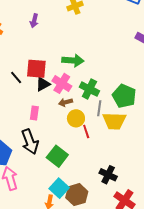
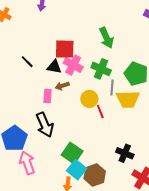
green arrow: (73, 60) -> (107, 38), moved, turned 65
red square: (36, 69) -> (65, 49), moved
black triangle: (43, 84) -> (54, 67), turned 42
brown arrow: (66, 102) -> (62, 86), moved
green square: (57, 156) -> (72, 153), moved

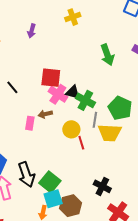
green arrow: (107, 38) -> (107, 55), moved
black triangle: (54, 67) -> (73, 92), moved
black arrow: (45, 125) -> (26, 175), moved
cyan square: (77, 170) -> (53, 199), turned 30

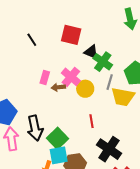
pink cross: (58, 94) -> (71, 77), moved
brown arrow: (45, 114) -> (58, 87), moved
red line: (81, 143) -> (91, 121), moved
black cross: (102, 186) -> (109, 149), size x1.4

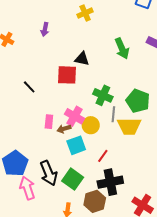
black triangle: (91, 52) -> (82, 59), moved
red line: (91, 121) -> (103, 156), turned 56
black cross: (109, 149) -> (110, 182), moved, turned -35
cyan square: (59, 155) -> (76, 145), moved

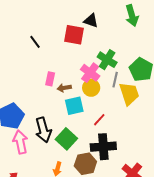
pink cross: (74, 116) -> (90, 73), moved
yellow trapezoid: (129, 126) -> (129, 94), turned -115

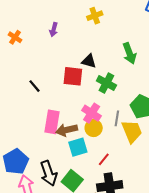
green cross: (107, 60) -> (106, 83), moved
pink rectangle: (50, 79) -> (52, 122), size x1.6
brown arrow: (64, 88) -> (67, 130), size x1.5

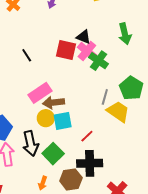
pink cross: (92, 113) -> (87, 51), moved
pink rectangle: (52, 122) -> (40, 93), turned 40
yellow circle: (94, 128) -> (46, 118), moved
yellow trapezoid: (132, 131) -> (118, 112), turned -40

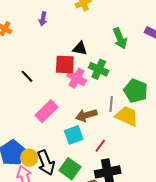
pink cross: (87, 51) -> (77, 78), moved
brown arrow: (53, 103) -> (86, 115), moved
yellow circle: (46, 118) -> (29, 158), moved

